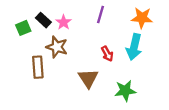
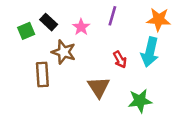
pink star: (64, 22) -> (81, 27), moved

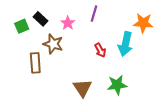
orange star: (159, 20) -> (143, 23), moved
brown triangle: (99, 87) -> (82, 88), moved

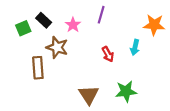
cyan arrow: (125, 44) -> (135, 47), size x0.6

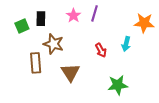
black rectangle: (44, 20) -> (41, 19), turned 48
pink star: (73, 25) -> (73, 16), moved
brown triangle: (89, 95) -> (70, 72), moved

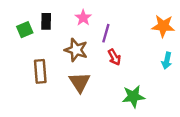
purple line: (95, 13) -> (106, 33), moved
brown star: (53, 44) -> (76, 50), moved
cyan arrow: (126, 44) -> (167, 61), moved

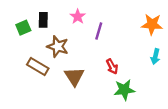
brown star: (76, 50) -> (58, 47), moved
red arrow: (114, 57) -> (112, 67), moved
brown rectangle: (40, 71) -> (38, 67), turned -55

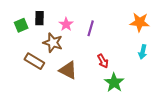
pink star: (78, 17) -> (66, 24), moved
brown triangle: (74, 76) -> (68, 70), turned -30
green star: (124, 90) -> (114, 83), turned -30

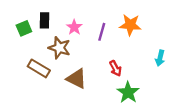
orange star: (140, 22) -> (130, 25), moved

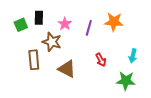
cyan arrow: (160, 58) -> (133, 56), moved
brown rectangle: (39, 68) -> (34, 60), turned 54
green star: (128, 92) -> (126, 81), moved, turned -30

